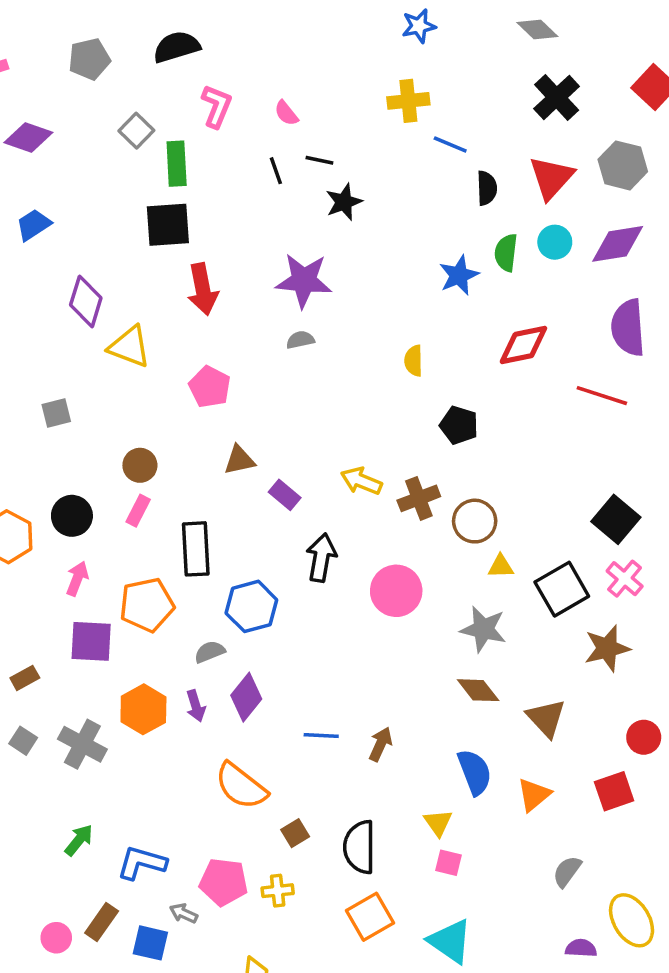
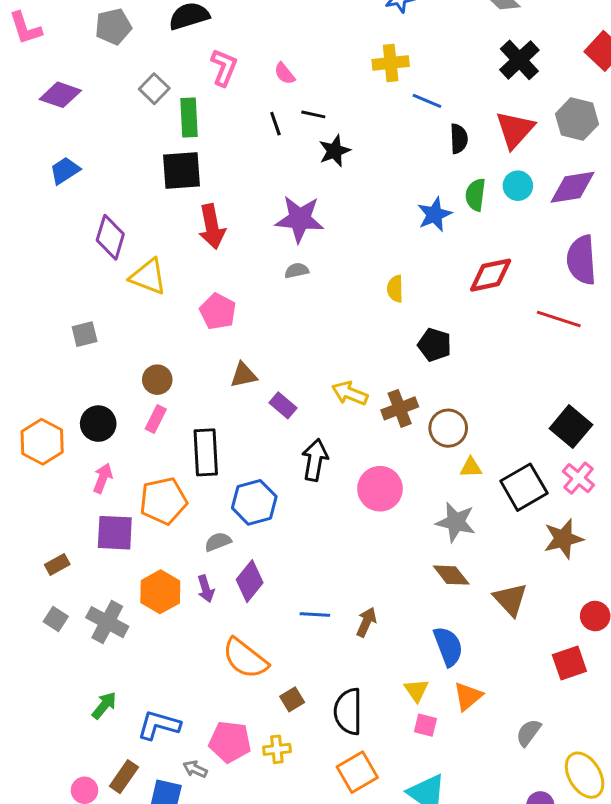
orange triangle: (534, 795) -> (468, 696), moved

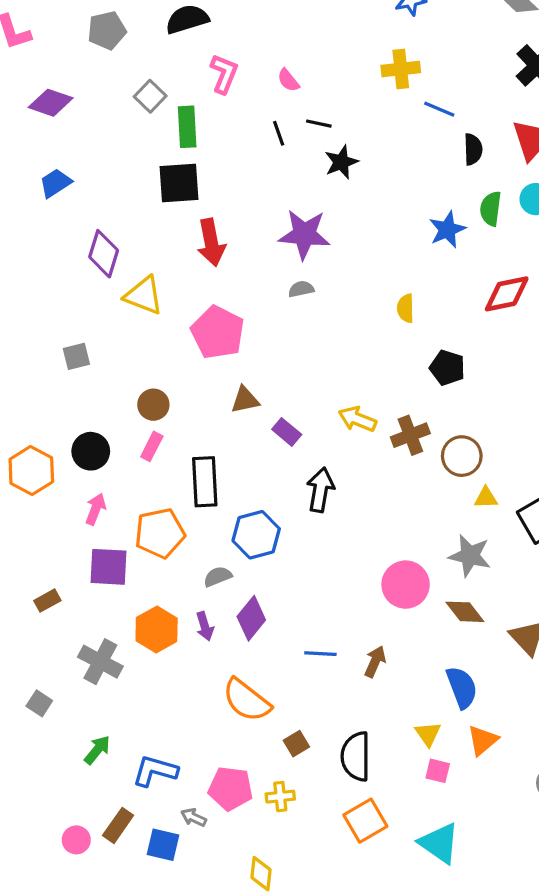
pink pentagon: (218, 311) -> (218, 332), size x1.4
pink circle: (380, 489) -> (406, 585), moved
gray square: (56, 619) -> (39, 703), moved

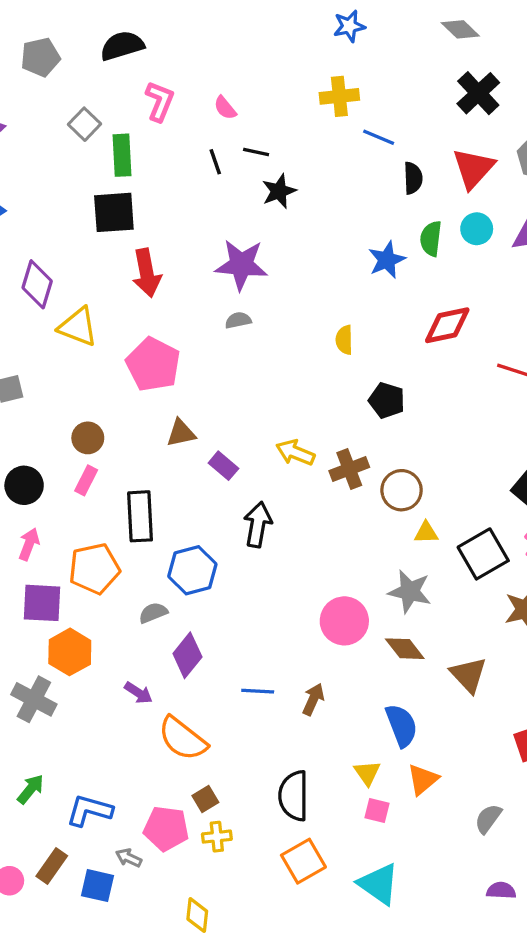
purple arrow: (205, 626) -> (138, 693), moved, turned -40
orange hexagon: (157, 630) -> (70, 652), moved
brown square: (296, 744) -> (205, 799), moved

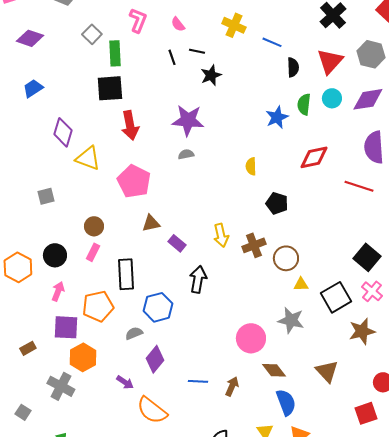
yellow cross: (339, 96) -> (234, 25), moved, turned 30
yellow arrow: (295, 453) -> (221, 235), turned -125
brown diamond: (405, 649) -> (274, 370), moved

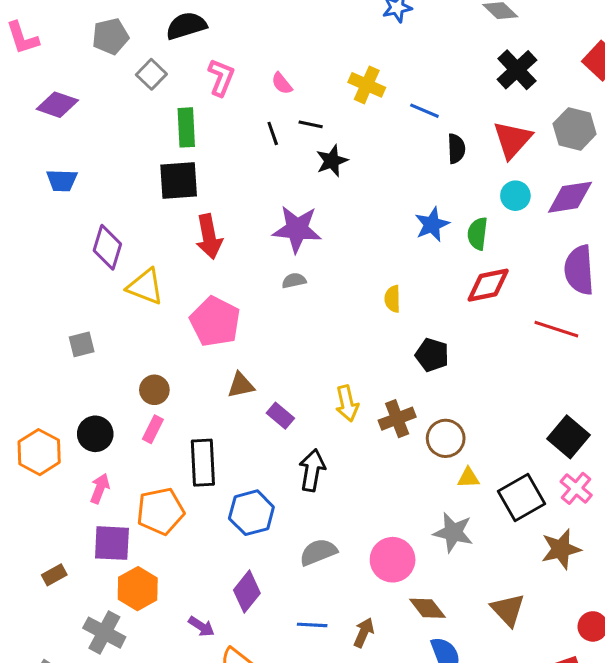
gray square: (92, 34) -> (151, 74), moved
blue trapezoid: (33, 88) -> (62, 180), turned -145
green semicircle: (304, 104) -> (477, 234), moved
gray semicircle: (134, 333) -> (318, 552), moved, size x1.4

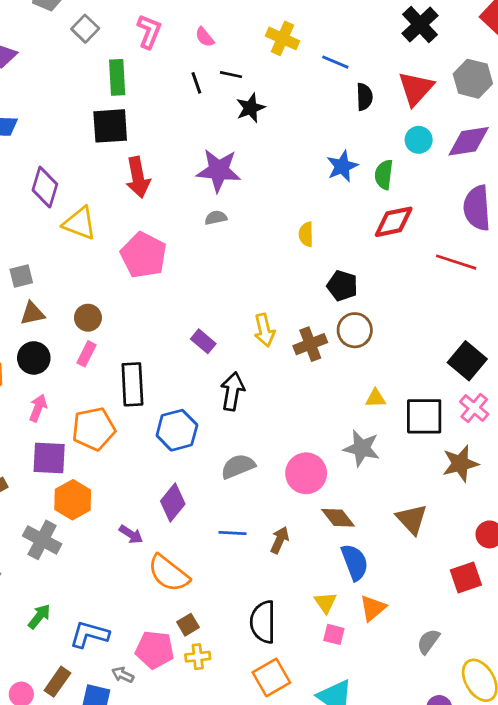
brown triangle: (241, 385) -> (32, 314), moved
brown circle: (446, 438) -> (355, 330), moved
black square: (521, 498) -> (424, 416), turned 30

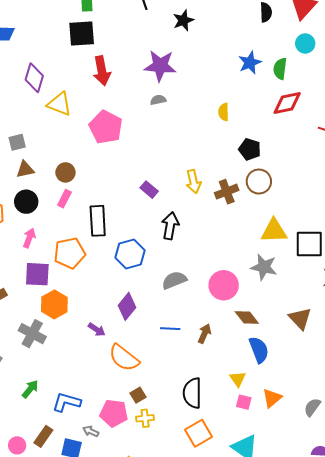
yellow triangle: (376, 398) -> (274, 231), size x1.8
orange triangle: (373, 608) -> (272, 398), moved

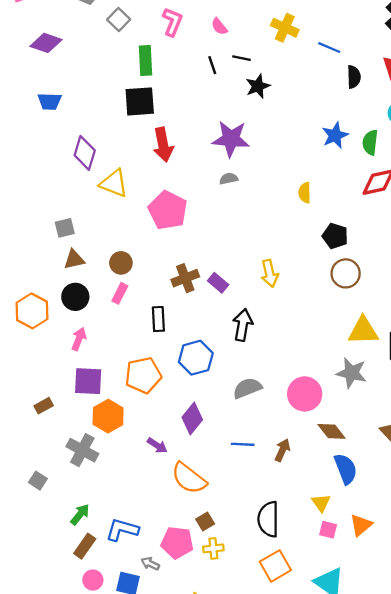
brown cross: (227, 192) -> (185, 278), moved
black rectangle: (98, 221) -> (158, 319), size x0.7
orange pentagon: (70, 253) -> (143, 375), moved
brown rectangle: (43, 436) -> (85, 546), moved
pink circle: (17, 445) -> (93, 580), moved

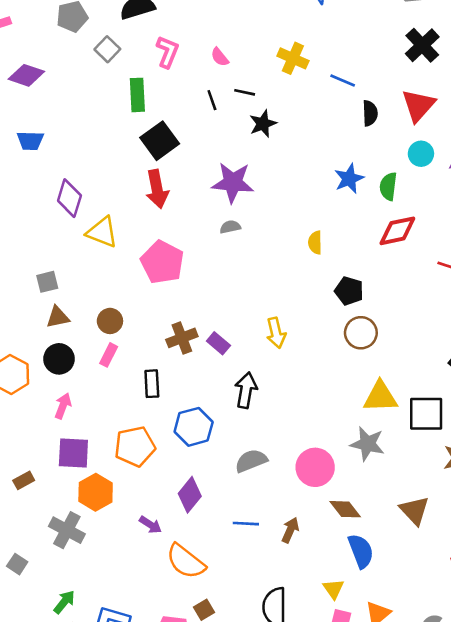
black square: (140, 101) -> (160, 141), moved, turned -32

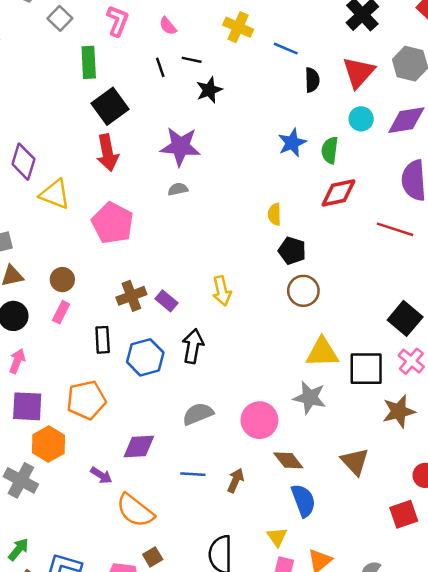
yellow semicircle: (315, 243) -> (274, 214), moved
blue hexagon: (194, 427) -> (145, 357), moved
purple diamond: (190, 495) -> (139, 447), turned 48

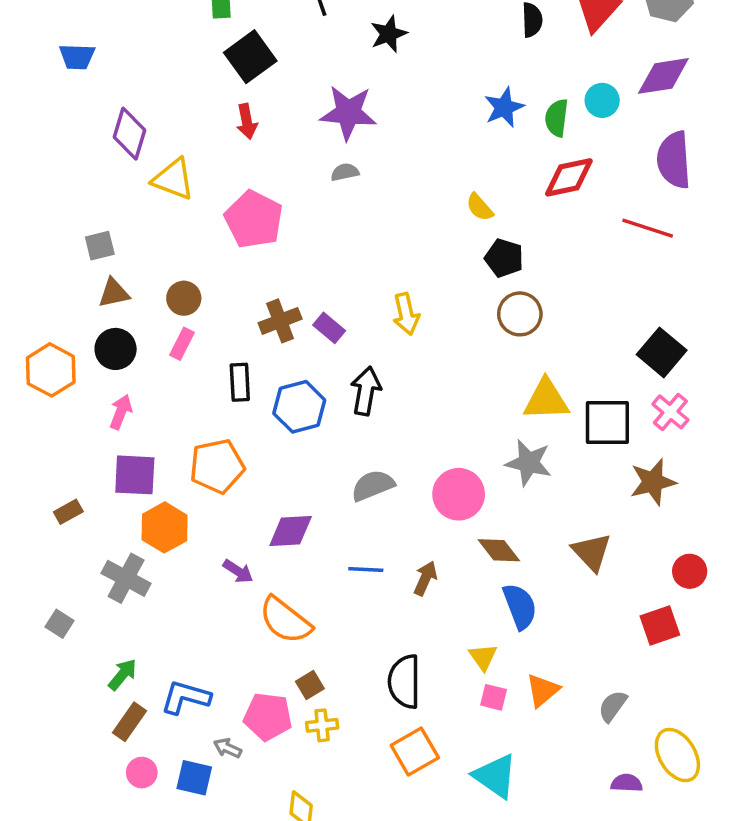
cyan circle: (361, 119) -> (602, 100), moved
red arrow: (108, 153) -> (247, 121), size x0.7
yellow semicircle: (274, 214) -> (480, 207), turned -40

